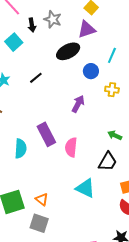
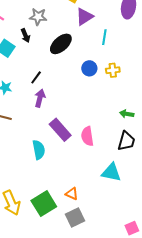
black arrow: (32, 25) -> (25, 36), moved
purple triangle: (87, 29) -> (84, 17), moved
blue circle: (91, 71) -> (89, 68), moved
purple arrow: (78, 104) -> (40, 98), moved
gray square: (39, 223) -> (75, 218), turned -30

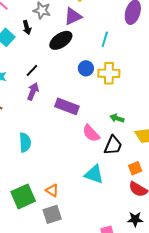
purple triangle: (84, 17) -> (73, 16), moved
yellow cross: (113, 70) -> (109, 73), size x1.5
purple rectangle: (60, 130) -> (67, 106), moved, turned -35
pink semicircle: (87, 136) -> (91, 133), moved, turned -42

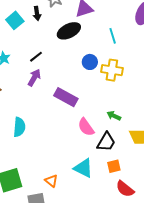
cyan line: (105, 39) -> (113, 36), turned -42
orange square: (135, 168) -> (114, 166), moved
orange triangle: (52, 190) -> (51, 181), moved

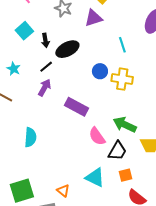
black arrow: (37, 13) -> (45, 40), moved
black ellipse: (69, 31) -> (67, 49), moved
green arrow: (114, 116) -> (125, 125), size x1.6

